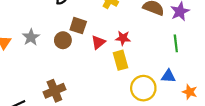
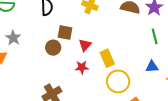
gray star: (31, 37) -> (13, 38), moved
red star: (123, 38) -> (82, 67), moved
yellow circle: (143, 88) -> (118, 81), moved

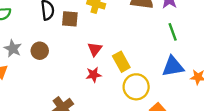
brown square: (65, 33) -> (70, 19), moved
brown circle: (53, 48) -> (40, 51), moved
blue triangle: (152, 67) -> (173, 66), size x1.5

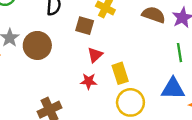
brown square: (70, 19) -> (85, 26), moved
brown circle: (40, 51) -> (37, 45), size x1.5

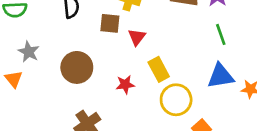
brown circle: (37, 45) -> (77, 67), moved
red triangle: (95, 55) -> (137, 37), moved

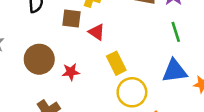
red triangle: (137, 37) -> (97, 32), turned -36
red star: (125, 84) -> (71, 72), moved

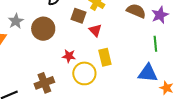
brown circle: (39, 59) -> (43, 29), moved
yellow circle: (132, 92) -> (84, 73), moved

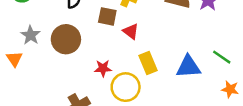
green line: (155, 44) -> (222, 57), moved, turned -42
blue triangle: (148, 73) -> (188, 67), moved

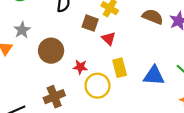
brown circle: (66, 39) -> (51, 51), moved

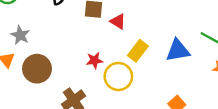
brown circle: (51, 51) -> (37, 69), moved
yellow rectangle: (120, 68) -> (138, 51), turned 66

